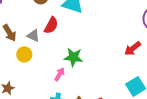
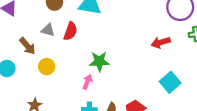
gray triangle: (33, 36) -> (48, 30), moved
red arrow: (133, 49) -> (161, 42), turned 30

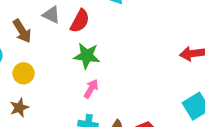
green star: (99, 61) -> (87, 56), moved
yellow circle: (47, 67) -> (24, 73), moved

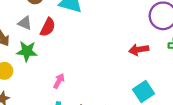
green star: (87, 56) -> (27, 51), moved

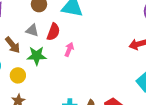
pink arrow: (59, 81) -> (69, 49), moved

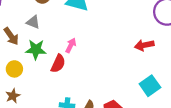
red semicircle: (53, 32) -> (58, 64), moved

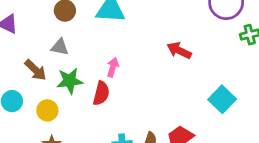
red arrow: (144, 45) -> (179, 50), moved, turned 48

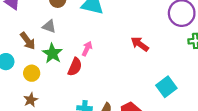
green star: (70, 81) -> (52, 53), turned 30

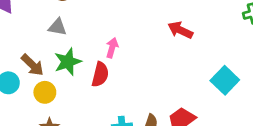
brown arrow: (28, 41) -> (32, 65), moved
green star: (52, 53) -> (68, 62), turned 30

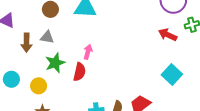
red arrow: (180, 30) -> (168, 35), moved
brown arrow: (32, 65) -> (26, 43), moved, turned 48

